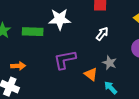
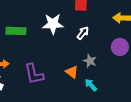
white star: (60, 19) -> (53, 24), moved
purple L-shape: (65, 60) -> (34, 74), moved, turned -90

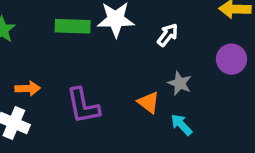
green rectangle: (16, 31) -> (73, 26), moved

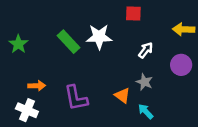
green rectangle: (73, 26) -> (69, 42), turned 45
white arrow: (168, 35) -> (146, 50), moved

